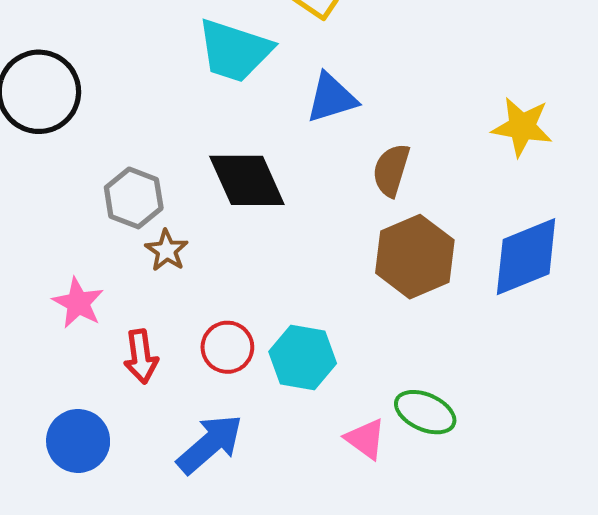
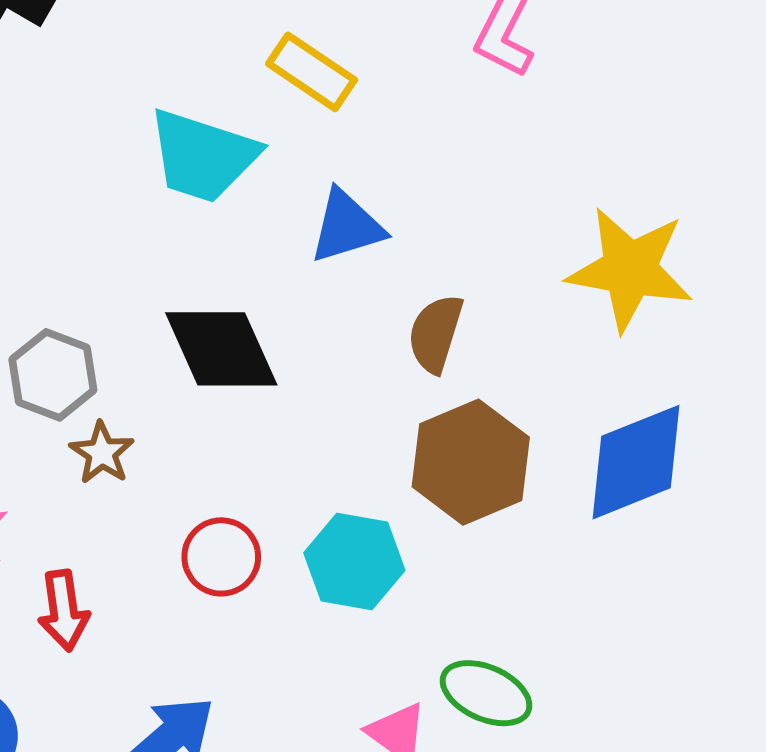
yellow star: (522, 127) -> (630, 269), size x1.4
red circle: (227, 347) -> (221, 557), moved
cyan hexagon: (303, 358) -> (354, 562), moved

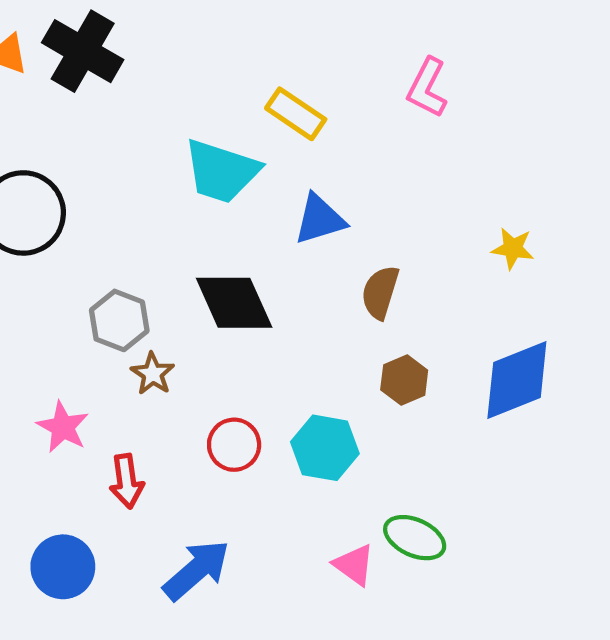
yellow star: (630, 269) -> (513, 248), size x0.5
brown hexagon: (471, 462) -> (404, 380), size x0.6

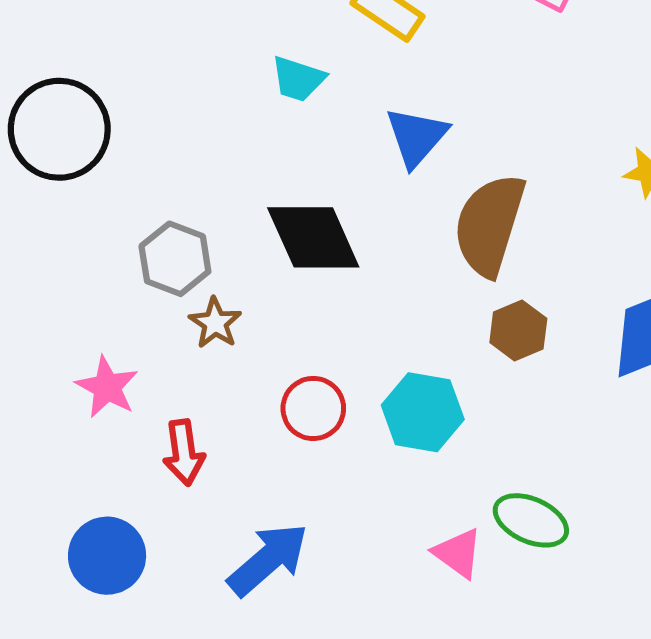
cyan trapezoid: (222, 171) -> (298, 79), size x0.6
blue triangle: (320, 219) -> (416, 137), turned -32
brown semicircle: (380, 292) -> (489, 225), size x1.6

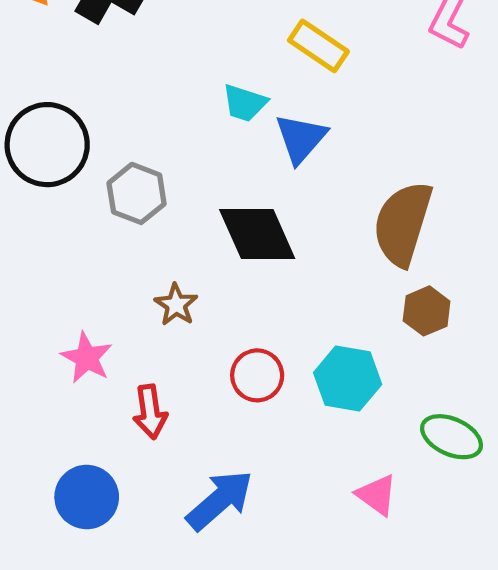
blue triangle: (416, 137) -> (301, 138), moved
gray hexagon: (175, 259) -> (137, 193), moved
green ellipse: (531, 520) -> (452, 437), moved

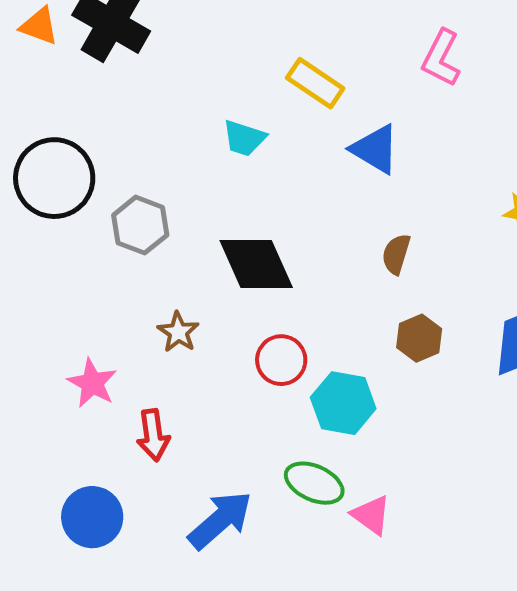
blue triangle: (301, 138) -> (375, 149), moved, turned -40
brown semicircle: (403, 224) -> (396, 254), size x0.5
red circle: (257, 375) -> (281, 360), moved
green ellipse: (452, 437) -> (314, 483), moved

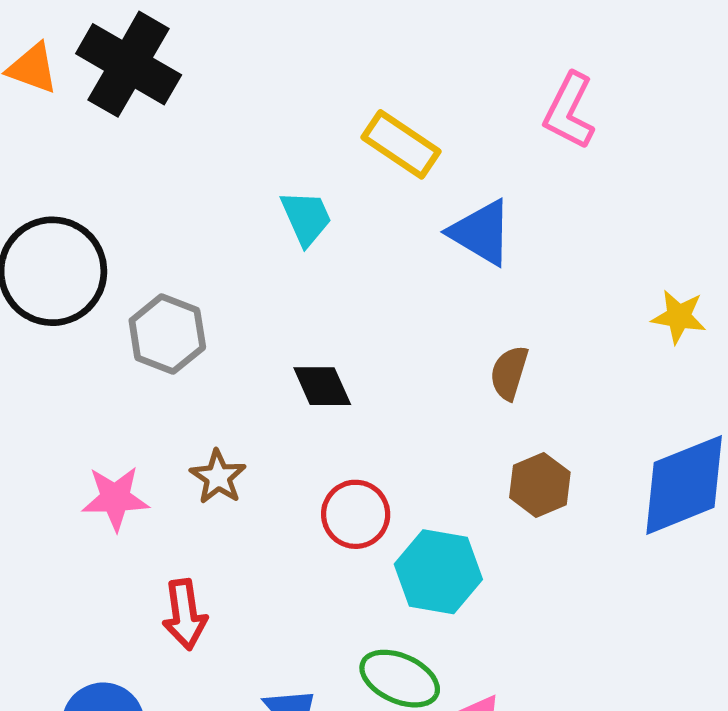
cyan trapezoid: (244, 138) -> (306, 218), turned -132
black diamond: (256, 264) -> (322, 386), size x0.6
pink star: (92, 383) -> (115, 498), moved, turned -30

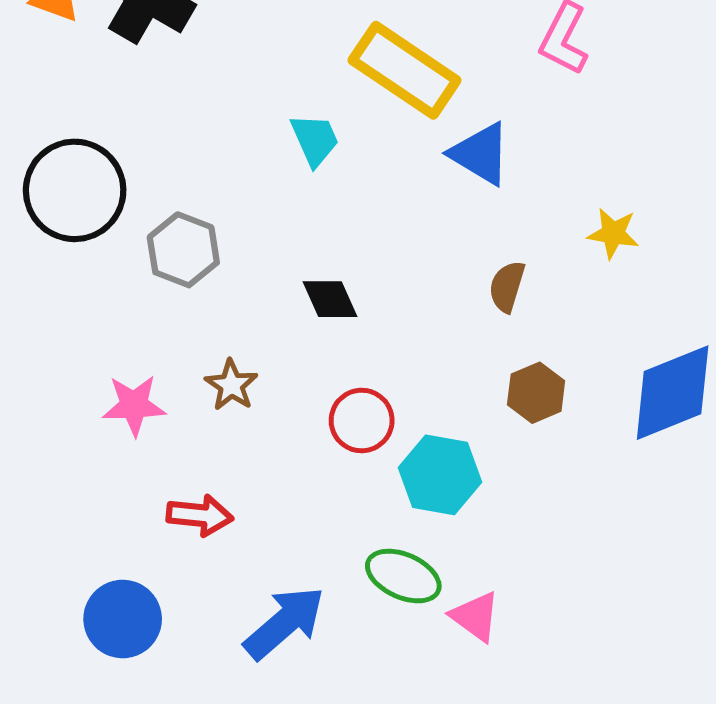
yellow rectangle: (401, 144) -> (405, 70), size x1.5
yellow star: (679, 317) -> (613, 233), moved
red arrow: (185, 614) -> (200, 515), turned -76

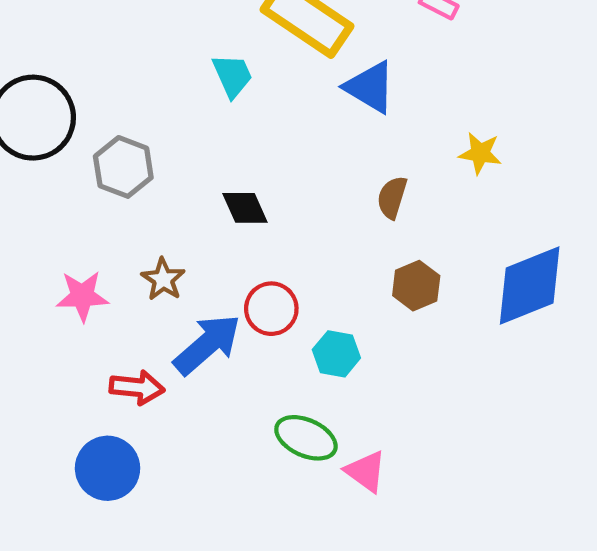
cyan hexagon: (440, 475) -> (336, 354), size x0.7
blue circle: (123, 619) -> (108, 468), moved
blue arrow: (284, 623) -> (207, 344), moved

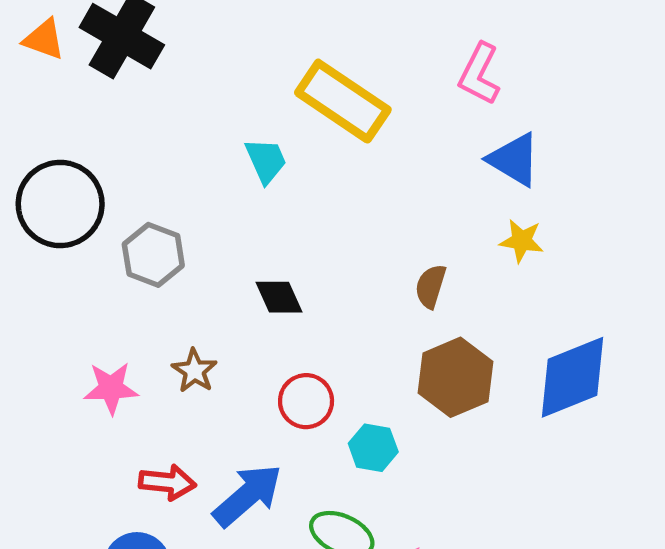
blue triangle: (370, 87) -> (514, 160), moved
brown hexagon: (416, 286) -> (455, 377), size x1.5
blue arrow: (207, 344) -> (248, 495), moved

